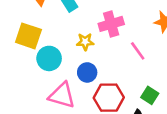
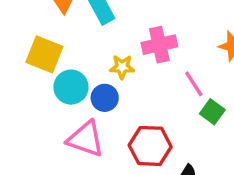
blue circle: (87, 72) -> (105, 98), moved
green square: (150, 95) -> (212, 112), moved

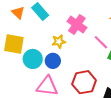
pink cross: (159, 45) -> (77, 25), turned -30

